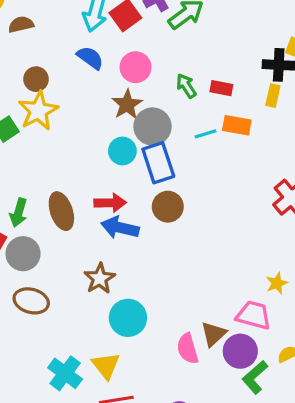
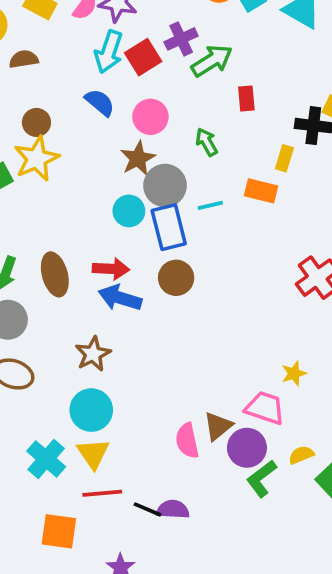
red rectangle: (221, 88) -> (246, 99), moved, turned 70
yellow rectangle: (273, 96) -> (284, 158), moved
cyan line: (206, 134) -> (210, 205), moved
cyan circle: (128, 318) -> (91, 410), moved

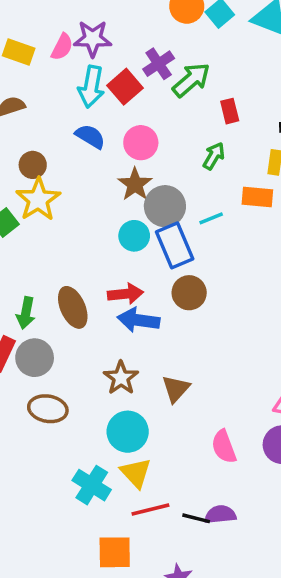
green arrow: (207, 142) -> (214, 156), moved, turned 68
brown triangle: (218, 426) -> (176, 389), moved

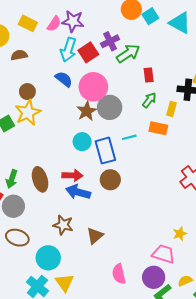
pink circle: (141, 143) -> (93, 87), size x1.4
green arrow: (214, 156) -> (149, 100), moved
gray circle: (165, 206) -> (110, 107), moved
brown star: (121, 378) -> (63, 225), turned -30
cyan circle: (128, 432) -> (48, 258), moved

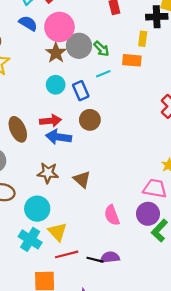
green arrow: (149, 100) -> (101, 49), moved, turned 105
blue rectangle: (105, 151) -> (81, 91), size x0.7
brown triangle: (95, 236) -> (82, 179), turned -30

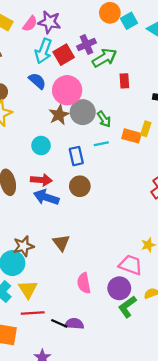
yellow rectangle: (143, 39) -> (146, 129), moved
cyan circle: (56, 85) -> (41, 146), moved
brown star: (48, 173) -> (24, 246), moved, turned -30

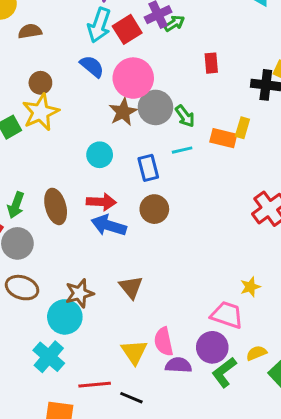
green arrow: (104, 58) -> (174, 23), moved, size x0.6
yellow triangle: (28, 289) -> (134, 352), moved
purple semicircle: (74, 324) -> (178, 365), moved

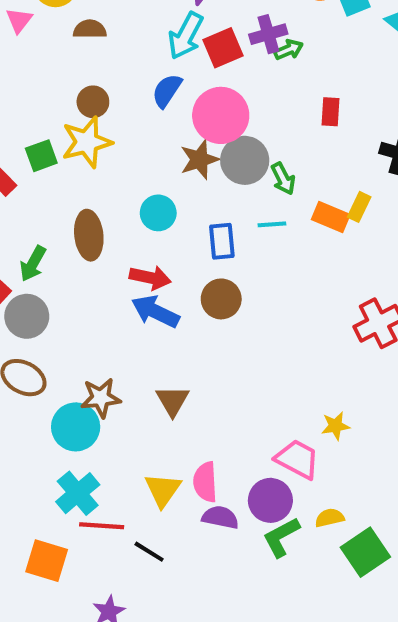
blue semicircle: (92, 66) -> (167, 91), turned -105
brown ellipse: (56, 206) -> (89, 235), moved
cyan cross: (49, 357) -> (78, 493), moved

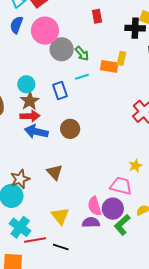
brown star: (199, 160) -> (30, 101), moved
brown circle: (221, 299) -> (70, 129), moved
pink semicircle: (205, 482) -> (95, 206), moved

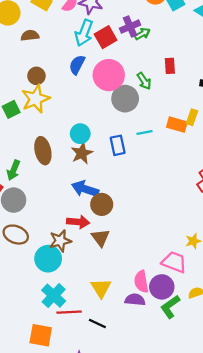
green arrow: (82, 54) -> (144, 81), moved
red arrow: (30, 116) -> (78, 222), moved
brown circle: (70, 129) -> (102, 204), moved

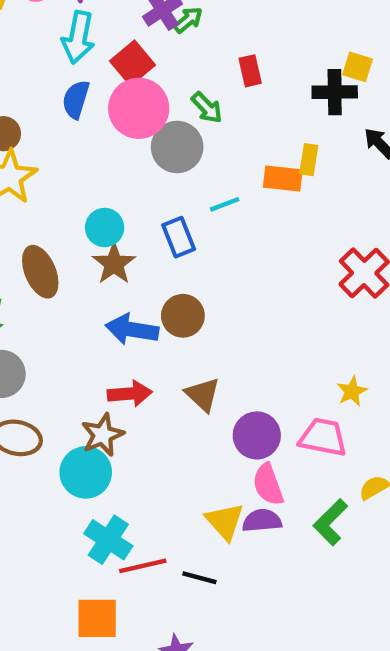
red square: (106, 37) -> (132, 63), moved
brown circle: (102, 204) -> (183, 316), moved
brown triangle: (100, 238) -> (203, 395), moved
purple circle: (162, 287) -> (257, 435), moved
yellow triangle: (101, 288) -> (225, 521), moved

